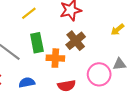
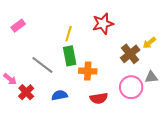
yellow line: (29, 13) -> (69, 34), moved, turned -35
brown cross: (76, 41) -> (130, 54), moved

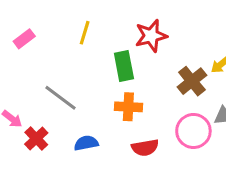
yellow line: (69, 34) -> (85, 33), moved
green rectangle: (70, 56) -> (124, 66), moved

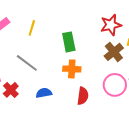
yellow line: (85, 33) -> (32, 28), moved
red star: (151, 36) -> (111, 25), moved
red semicircle: (145, 148) -> (83, 96), turned -72

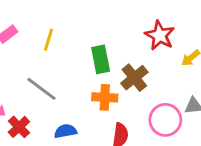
red star: (111, 25) -> (160, 35), turned -30
brown cross: (114, 52) -> (134, 78), moved

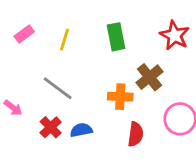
green rectangle: (101, 59) -> (116, 37), moved
red cross: (19, 127) -> (51, 127), moved

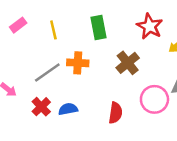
yellow line: (65, 40) -> (53, 30), turned -30
gray line: (58, 88) -> (47, 73), turned -72
orange cross: (120, 97) -> (78, 63), moved

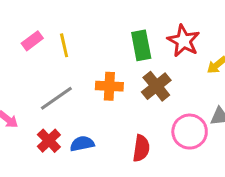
pink rectangle: (18, 25) -> (32, 41), moved
green rectangle: (98, 28) -> (141, 45), moved
orange cross: (78, 63) -> (109, 86), moved

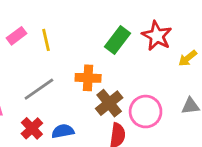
green rectangle: (141, 45) -> (117, 40), turned 48
brown cross: (156, 86) -> (109, 103), moved
pink circle: (190, 132) -> (146, 112), moved

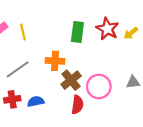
green rectangle: (117, 40) -> (77, 32), turned -30
yellow arrow: (188, 58) -> (131, 33), moved
red cross: (32, 128) -> (12, 99), turned 35

